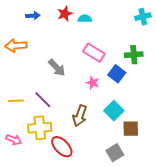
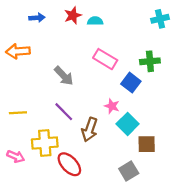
pink star: (93, 83) -> (112, 106), moved
purple line: (43, 100) -> (64, 112), moved

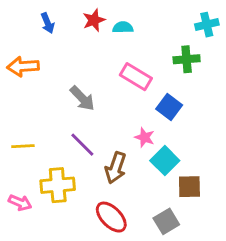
blue arrow: (37, 18) -> (48, 23), turned 72
green cross: (150, 61) -> (187, 59), moved
red ellipse: (69, 164) -> (111, 217), moved

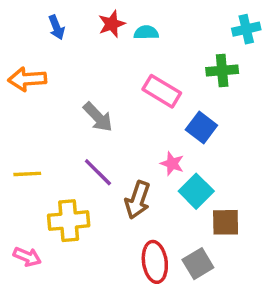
pink arrow: (20, 203) -> (27, 257), moved
red ellipse: (111, 217) -> (155, 262), moved, turned 36

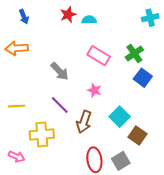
blue arrow: (57, 27) -> (24, 17), moved
green cross: (222, 71) -> (134, 53), moved, turned -30
blue square: (201, 127) -> (143, 78), moved
pink star: (172, 164) -> (94, 90), moved
brown square: (226, 222) -> (138, 136), turned 36

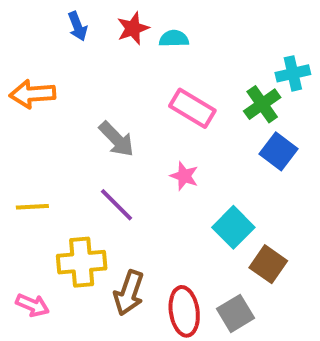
blue arrow: (24, 17) -> (78, 26), moved
cyan cross: (150, 18) -> (293, 73), moved
brown arrow: (84, 122) -> (129, 293), moved

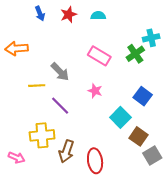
cyan semicircle: (174, 39) -> (98, 16), moved
blue square: (279, 151) -> (143, 96), moved
yellow line: (32, 207) -> (37, 86), moved
gray square: (235, 313) -> (152, 156), moved

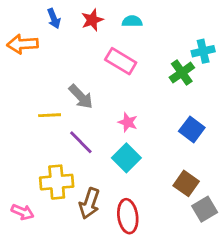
orange arrow: (17, 48) -> (23, 44), moved
pink rectangle: (99, 56) -> (121, 61), moved
cyan square: (120, 117) -> (126, 158), moved

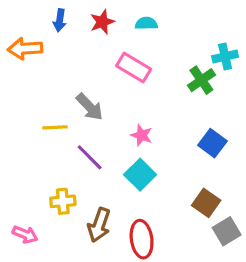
blue arrow: (54, 18) -> (60, 20), turned 30
yellow cross: (57, 182) -> (63, 201), size x0.7

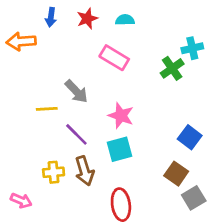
pink star: (142, 135) -> (121, 116), size x1.4
blue square: (212, 143) -> (190, 137), moved
cyan square: (140, 175) -> (120, 149), turned 30
brown arrow: (99, 225) -> (85, 171), moved, turned -36

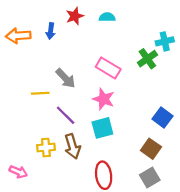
blue arrow: (51, 17) -> (51, 31), moved
pink rectangle: (114, 58) -> (108, 68), moved
gray square: (194, 198) -> (150, 178), moved

